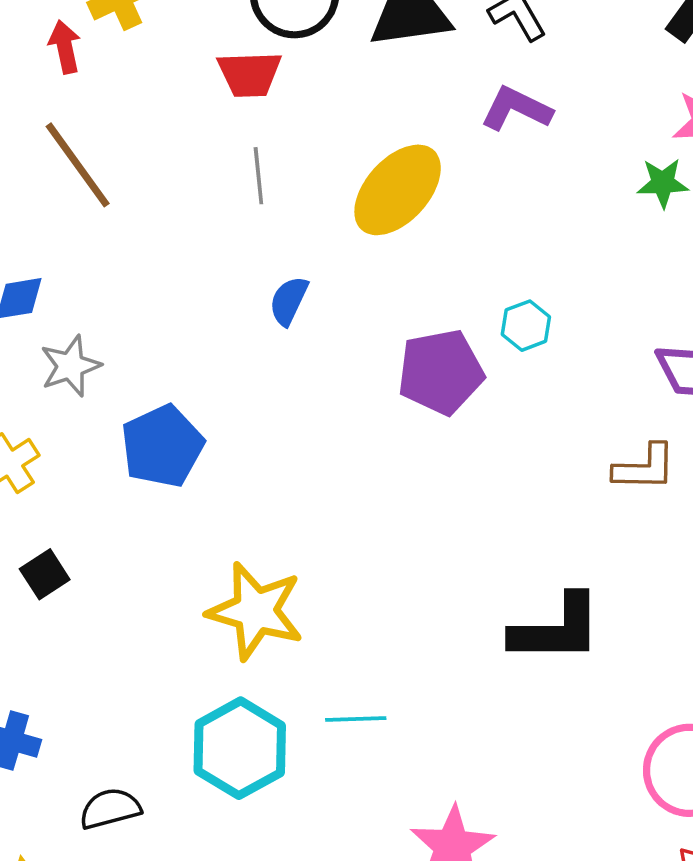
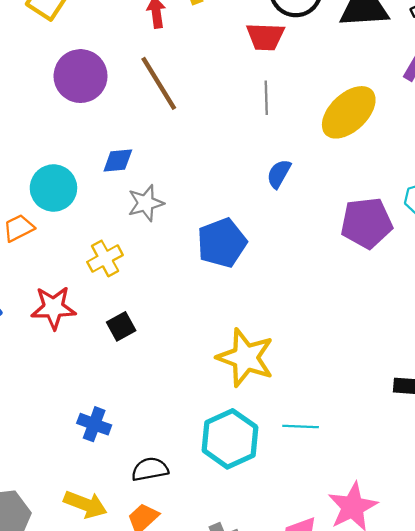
blue pentagon: (162, 446) -> (222, 243), moved

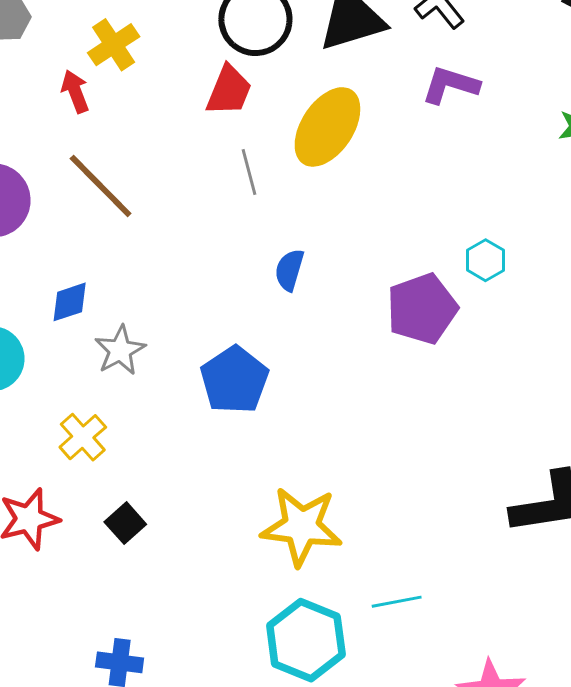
red trapezoid: (265, 37) -> (229, 90), turned -57
yellow ellipse: (349, 112) -> (327, 127), moved

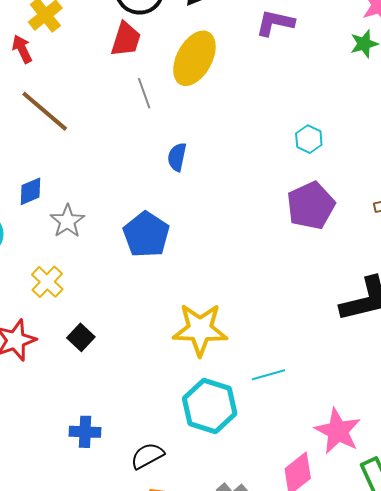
purple pentagon: (422, 309) -> (311, 206), moved

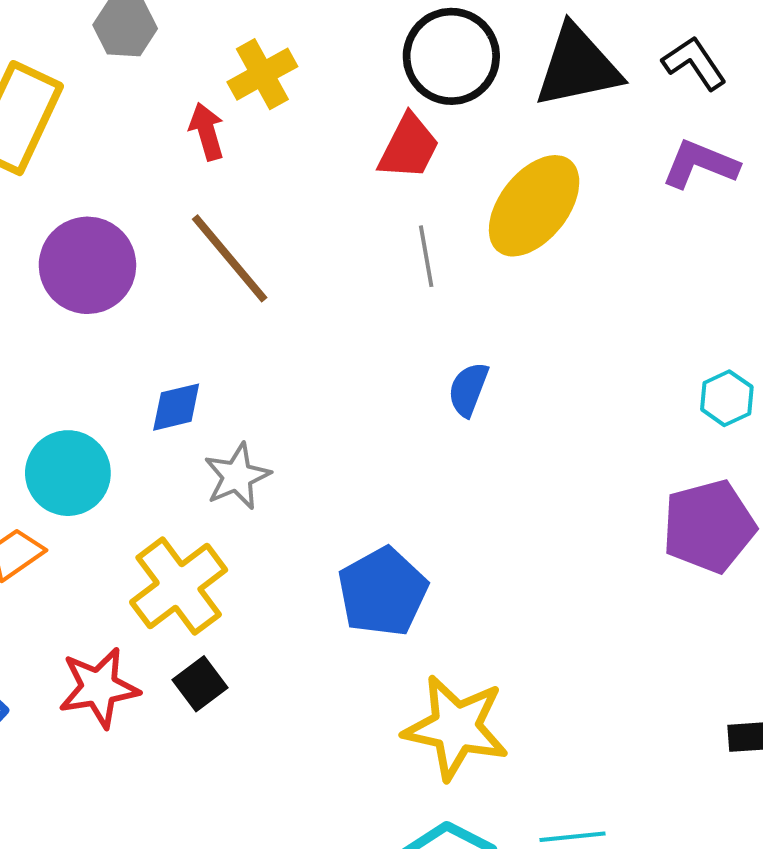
blue pentagon: (146, 234) -> (383, 592), moved
yellow cross: (47, 282) -> (179, 586), size x1.5
black square: (81, 337) -> (200, 684), moved

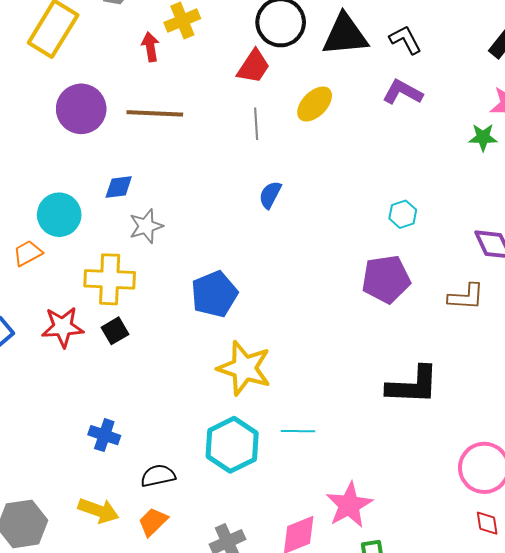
yellow ellipse: (534, 206) -> (315, 104), size x0.7
brown line: (230, 258) -> (155, 113), turned -54
yellow cross: (179, 586) -> (110, 279), turned 33

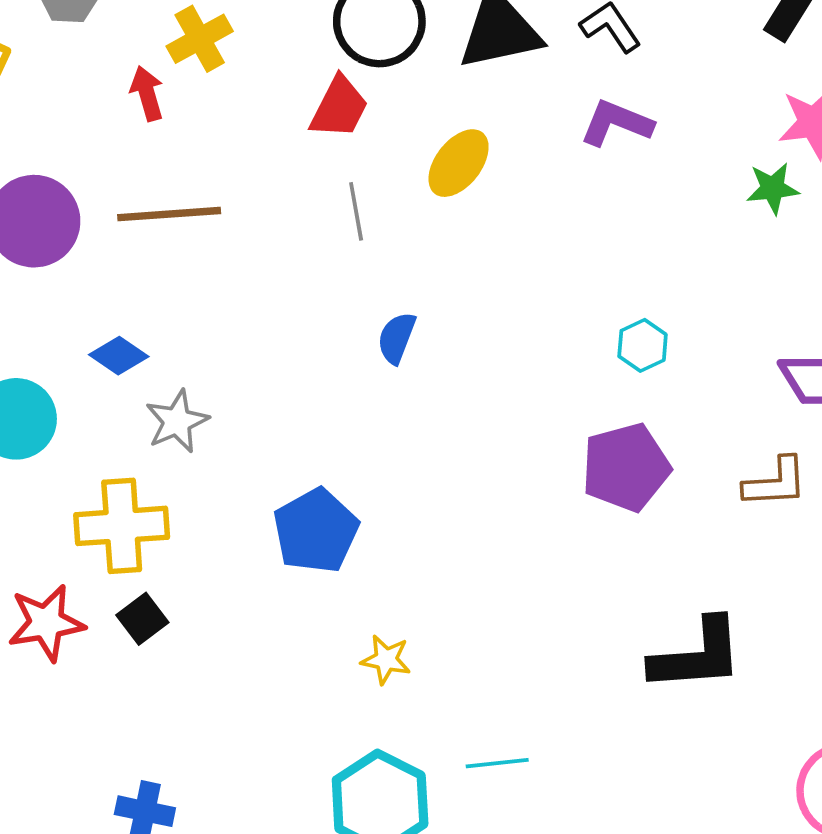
blue diamond: (119, 187) -> (119, 356), turned 48
yellow star: (244, 368) -> (386, 660), size x0.5

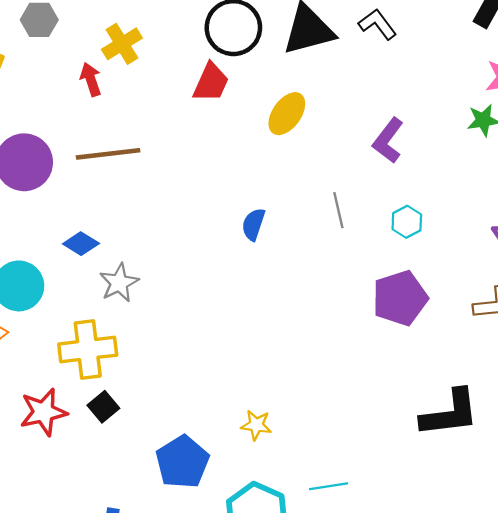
purple L-shape: (616, 123) -> (388, 140), moved, turned -72
gray line: (356, 211) -> (338, 210), moved
blue pentagon: (316, 531) -> (182, 462), moved

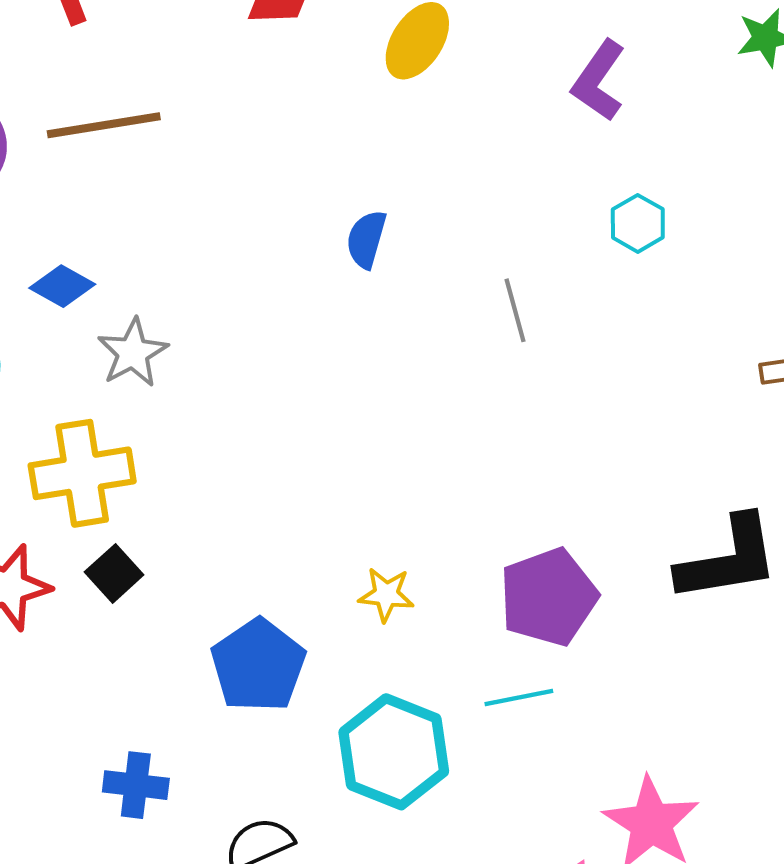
gray line: (338, 210) -> (515, 310), moved
purple pentagon: (400, 298) -> (548, 597), moved

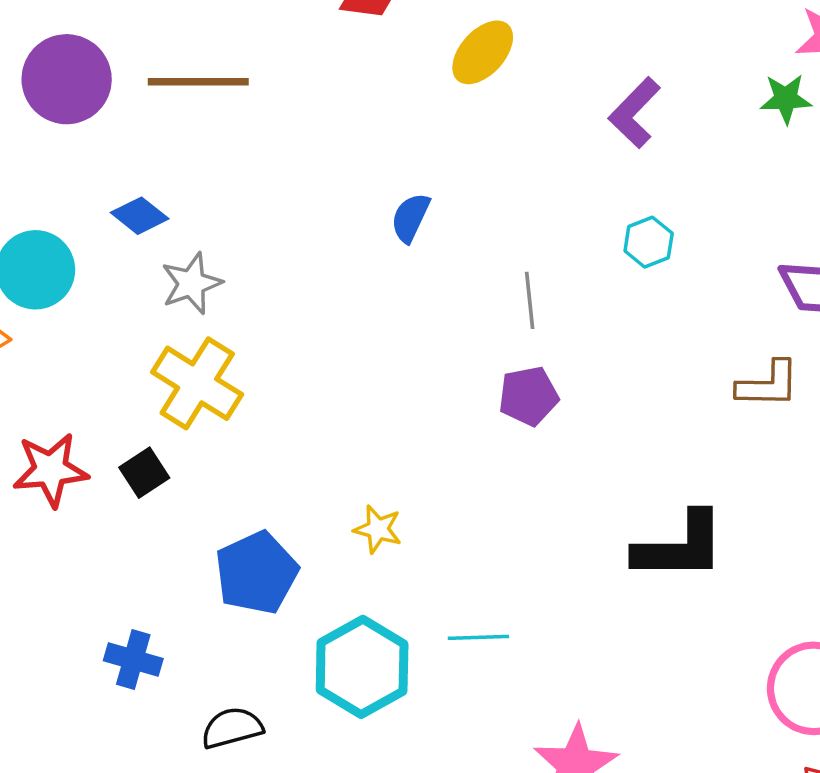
yellow cross: (82, 473) -> (197, 383), moved, turned 32
purple pentagon: (548, 597) -> (528, 396), moved, size x0.7

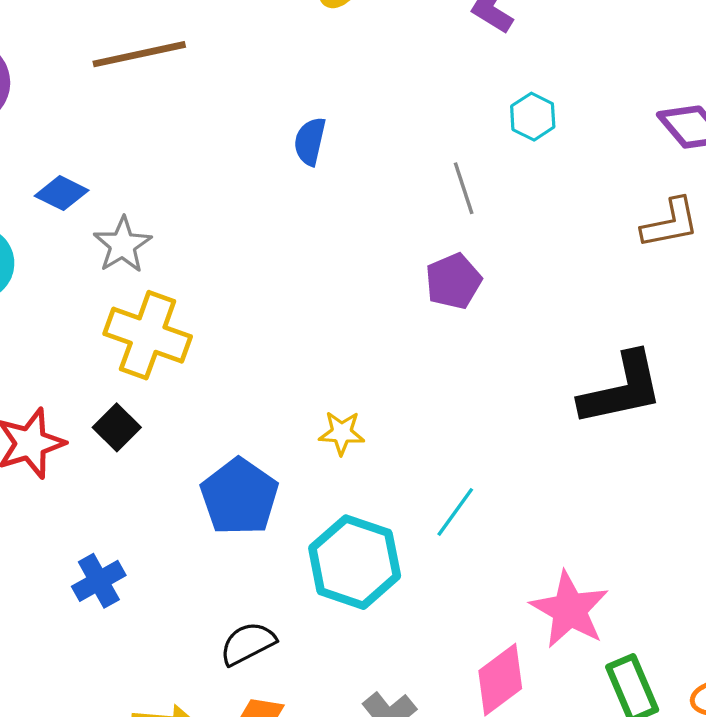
brown line: (198, 82) -> (139, 54), moved
gray line: (530, 300) -> (464, 188), moved
cyan line: (478, 637) -> (455, 512), turned -40
blue cross: (133, 660) -> (99, 581), moved, turned -33

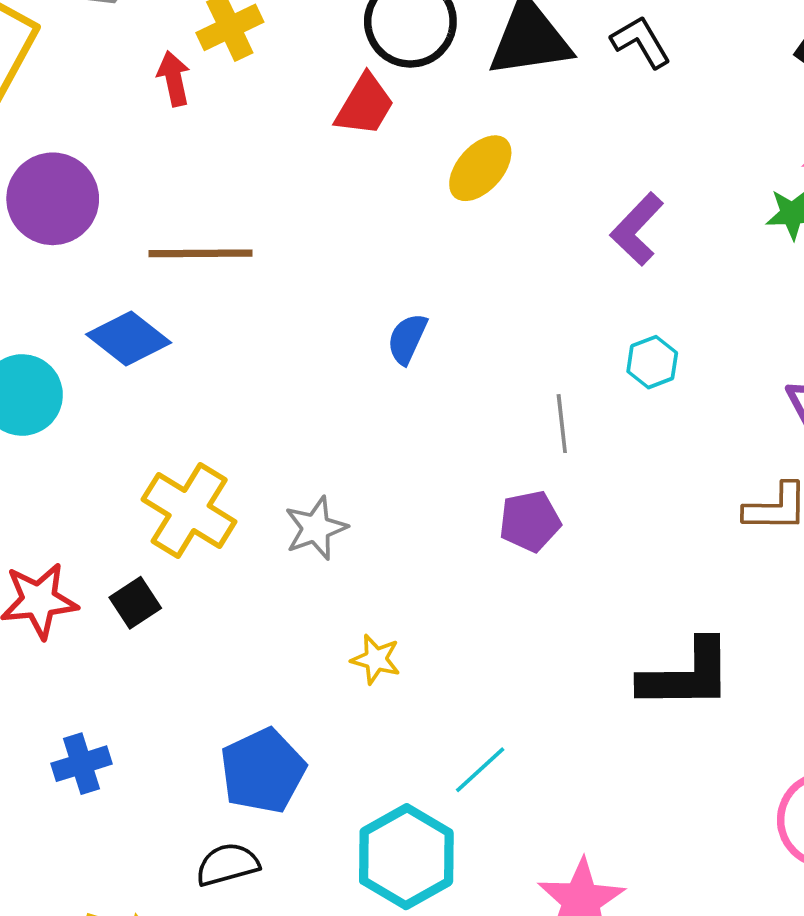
brown line: (139, 54) -> (201, 253), moved
blue diamond: (62, 193) -> (129, 339), size x1.4
gray star: (123, 245) -> (316, 528), moved
blue pentagon: (239, 497) -> (263, 771), moved
cyan hexagon: (355, 562) -> (406, 857), moved

